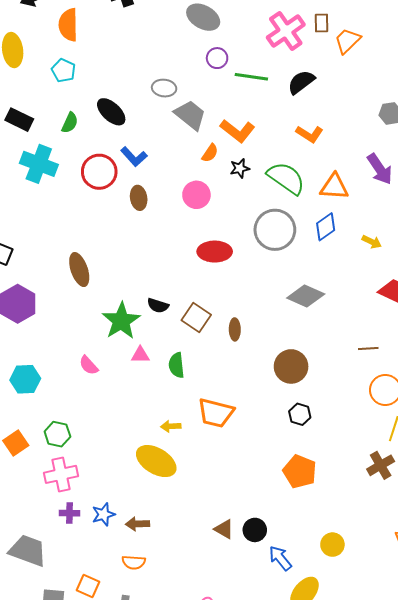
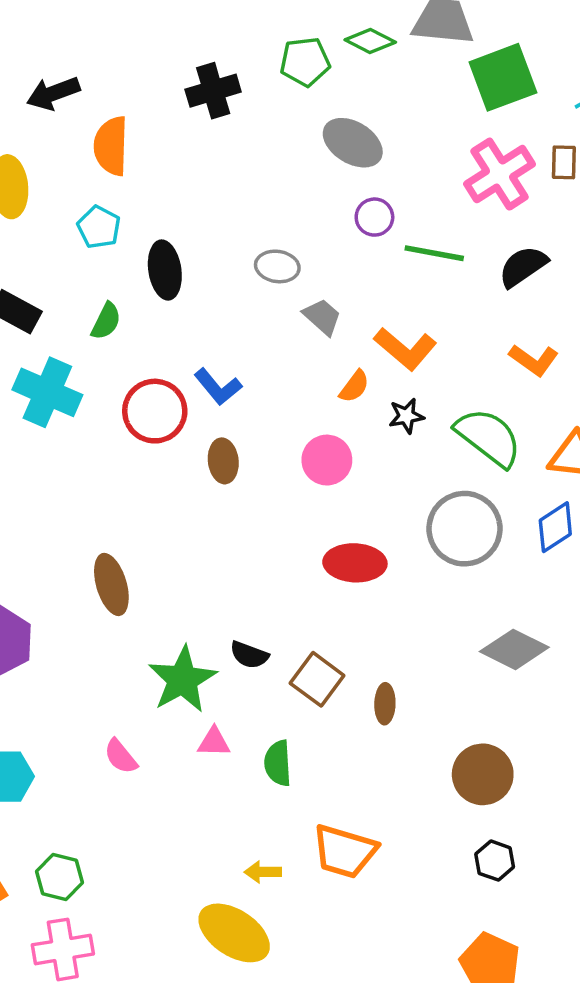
black ellipse: (111, 112) -> (165, 270), moved, turned 36
gray trapezoid: (190, 115) -> (322, 317), size x0.7

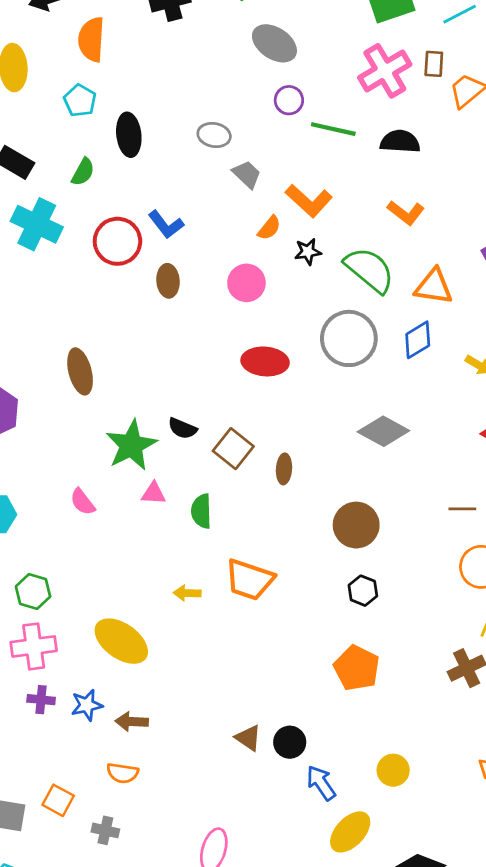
black semicircle: (523, 266) -> (400, 142), turned 36
yellow ellipse: (234, 933) -> (121, 641), moved

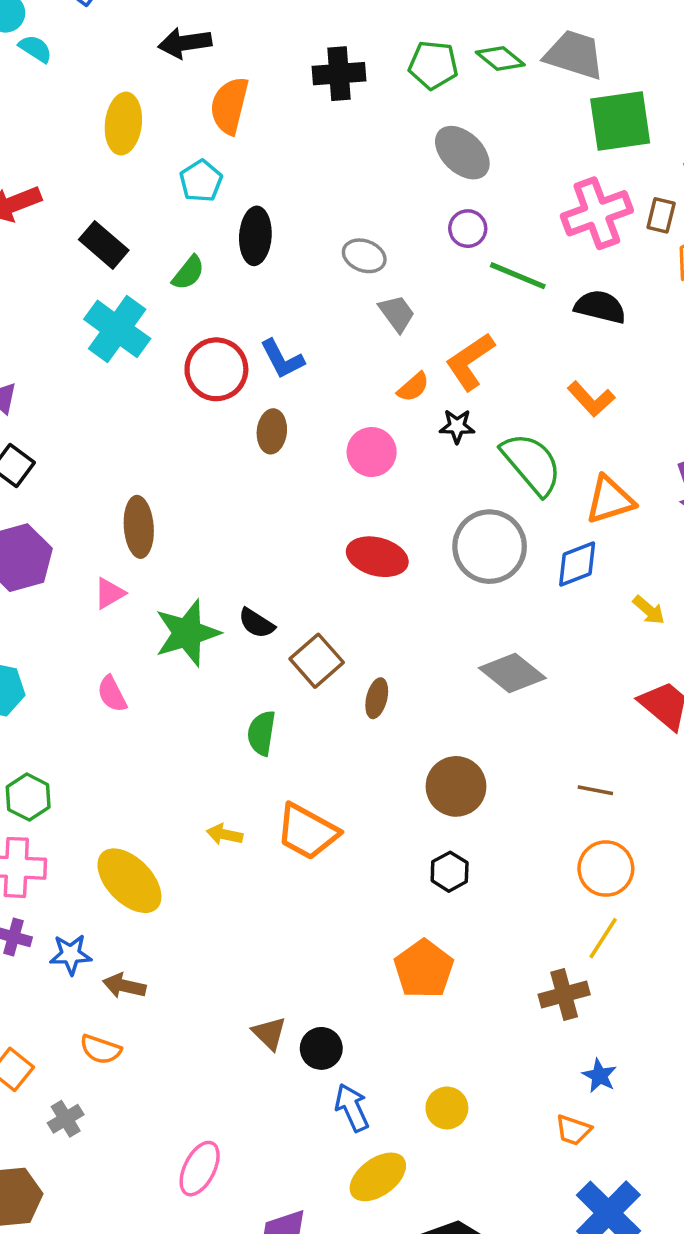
orange L-shape: (309, 201) -> (470, 361), turned 93
orange triangle: (434, 287) -> (610, 500), turned -36
pink triangle: (154, 493) -> (109, 593), moved, turned -44
gray cross: (105, 830) -> (66, 1119), turned 36

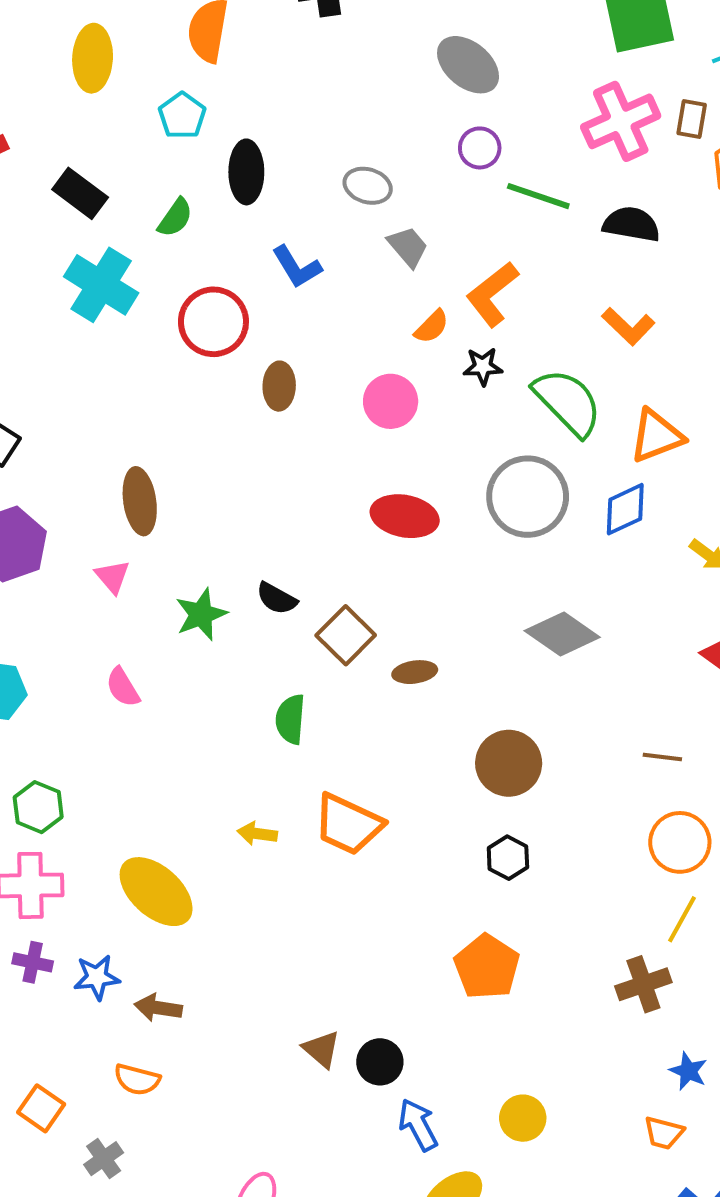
blue L-shape: (282, 359) -> (297, 267), moved
pink triangle: (109, 593) -> (112, 577), turned -36
green star: (187, 633) -> (201, 614), size x0.7
brown ellipse: (377, 698) -> (415, 672), turned 72

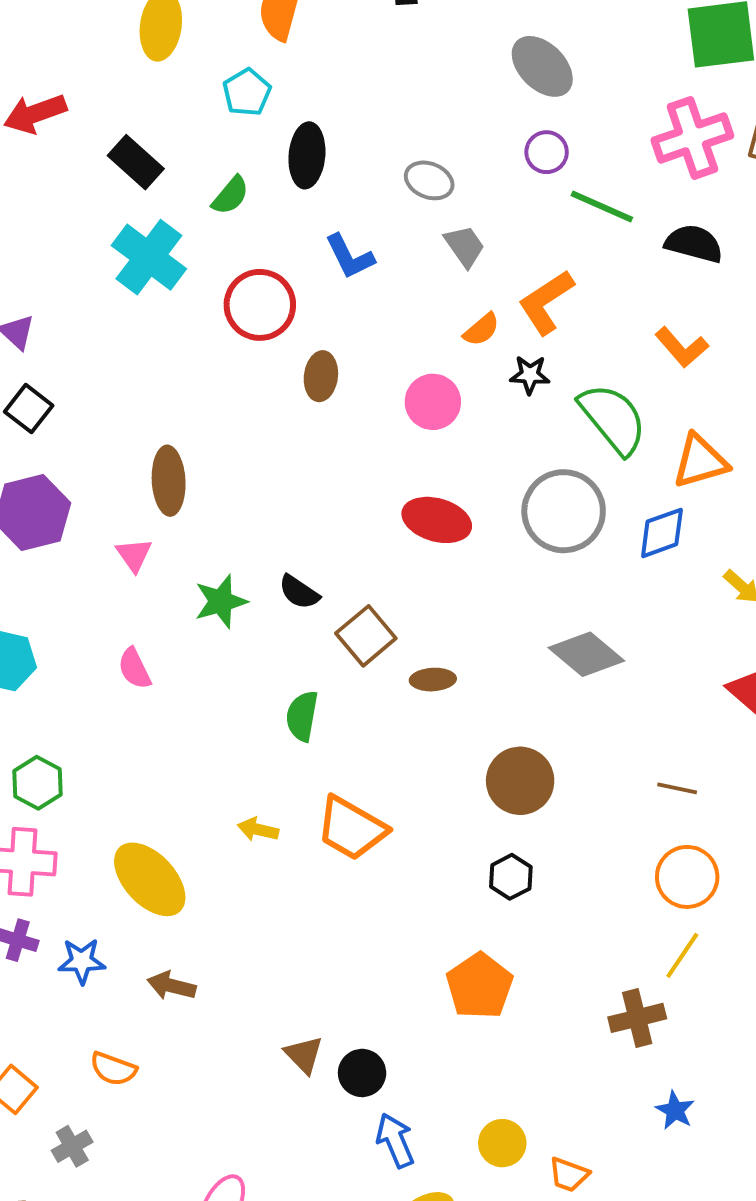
brown arrow: (158, 1008) -> (171, 986), moved
orange trapezoid: (664, 1133) -> (569, 1175), moved

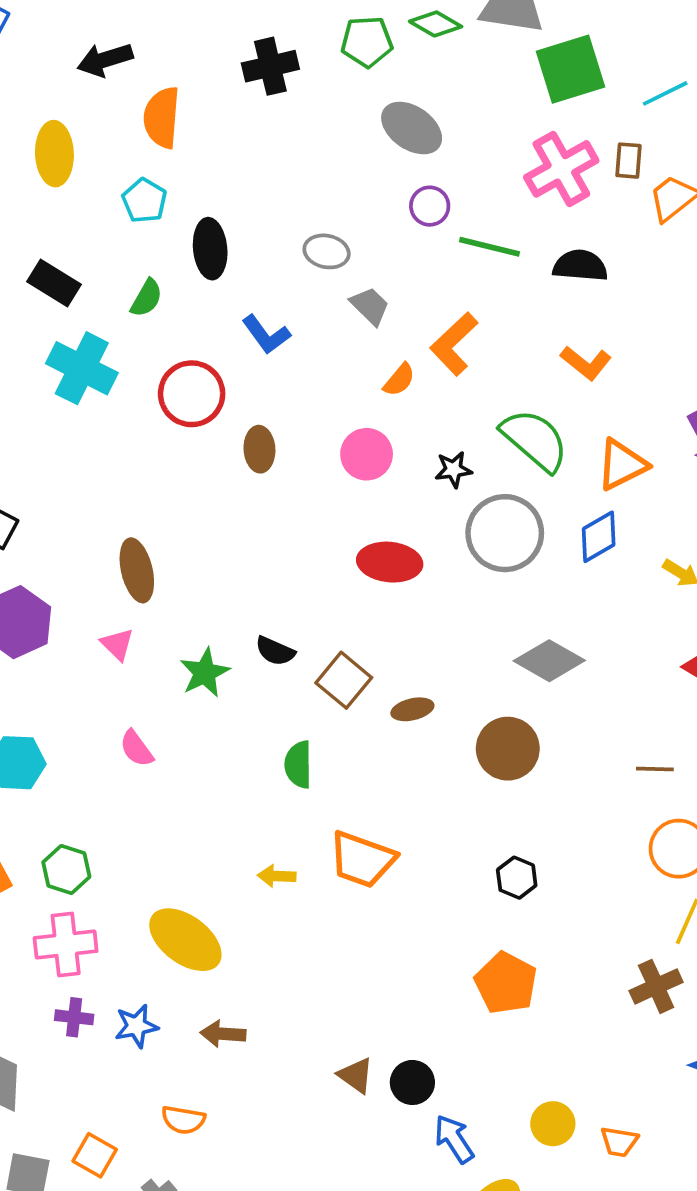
black star: (530, 375) -> (453, 470), moved
brown circle: (520, 781) -> (508, 749), moved

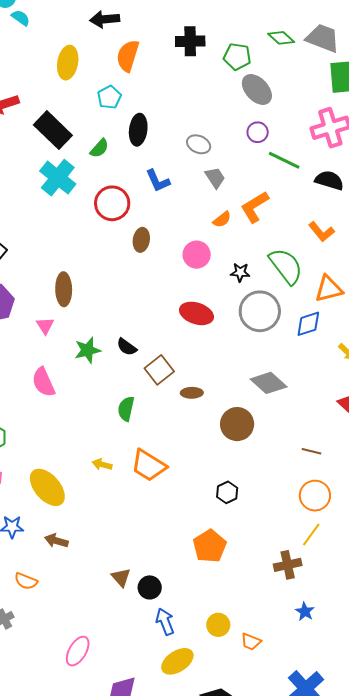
green pentagon: (367, 42) -> (237, 57), moved
black rectangle: (54, 283) -> (53, 130), size x1.4
pink semicircle: (136, 749) -> (43, 382), size x1.4

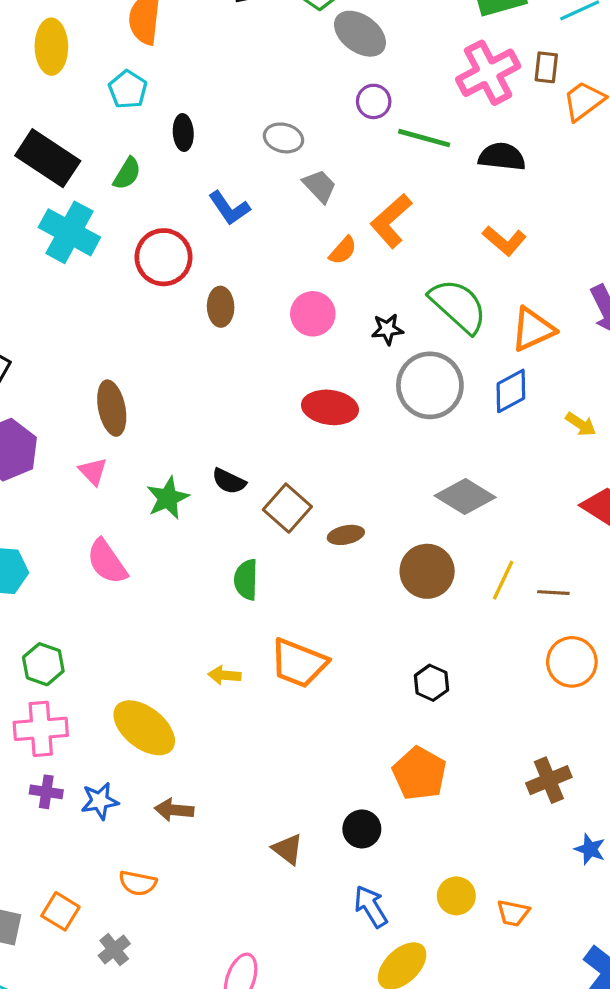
black ellipse: (138, 130) -> (183, 133), size x0.7
yellow line: (311, 534) -> (503, 580), moved
black circle: (150, 587) -> (362, 829), moved

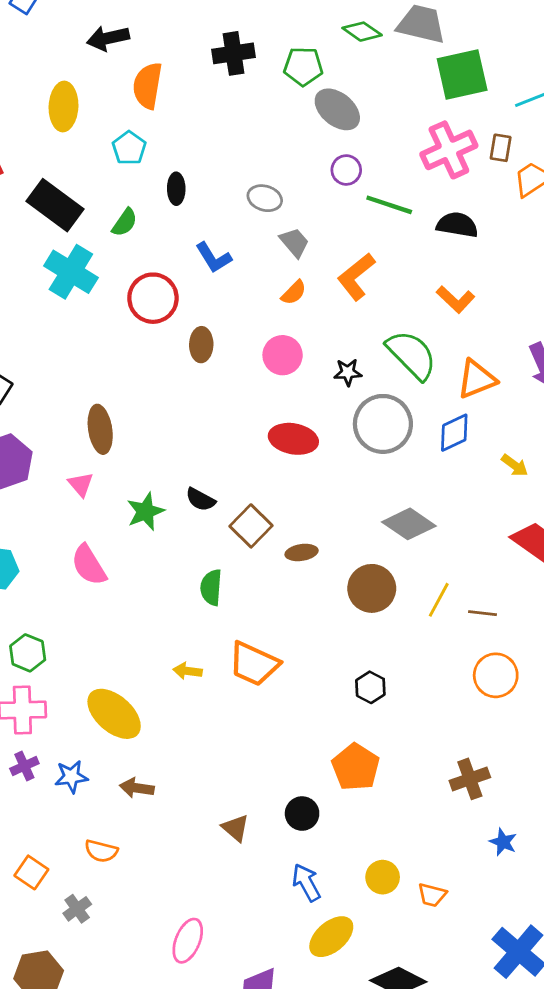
orange semicircle: (343, 250) -> (294, 293), moved
purple cross: (46, 792) -> (24, 766), turned -36

